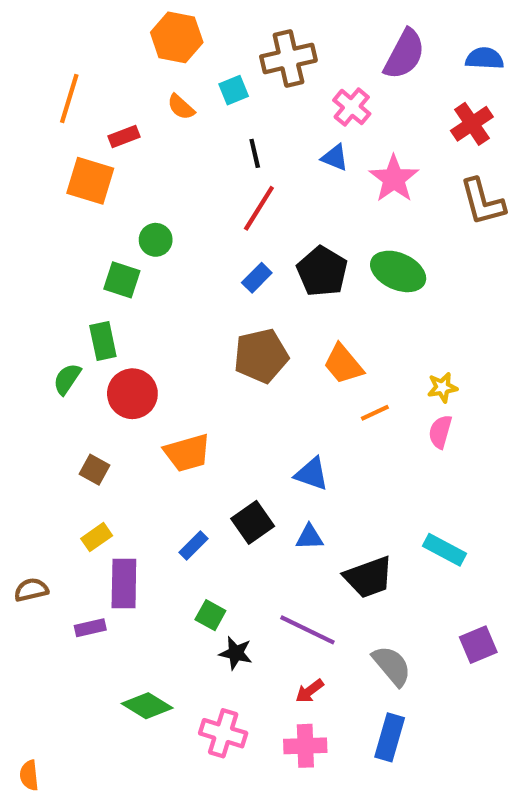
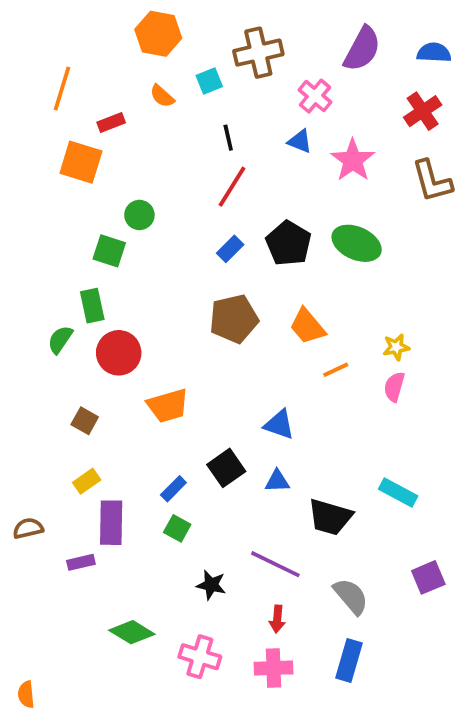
black trapezoid: (369, 577) -> (330, 517), turned 36
green square: (210, 615) -> (177, 528), moved
red arrow: (310, 691) -> (277, 619), turned -48

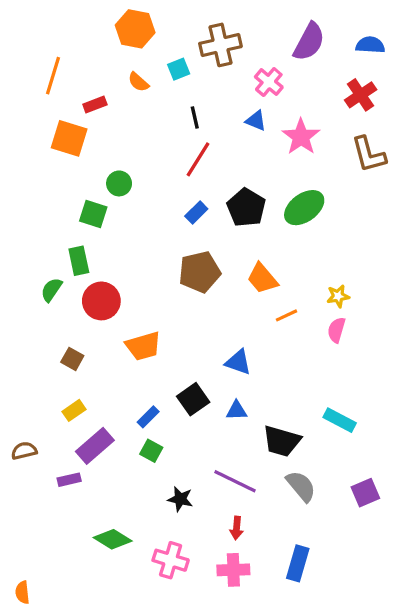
green ellipse: (357, 243) -> (304, 208), turned -60
purple rectangle: (111, 523) -> (95, 446), turned 48
gray semicircle: (351, 596) -> (301, 486), moved

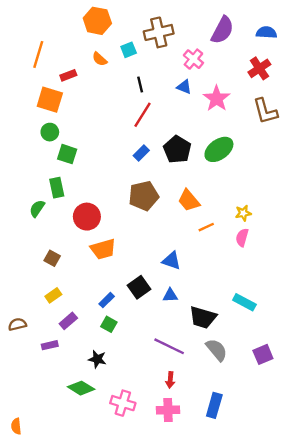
green circle: (119, 183) -> (50, 132), moved
red circle: (101, 301) -> (87, 217), moved
purple rectangle: (95, 446) -> (68, 321), size x0.7
black star: (180, 499) -> (97, 359), moved

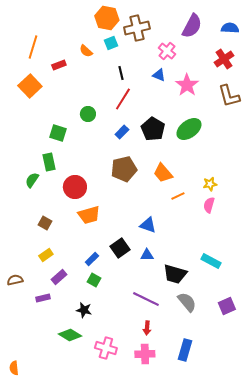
orange hexagon: (97, 21) -> (107, 18), moved
orange square: (50, 100) -> (30, 86), moved, turned 30
green circle: (50, 132) -> (88, 114), moved

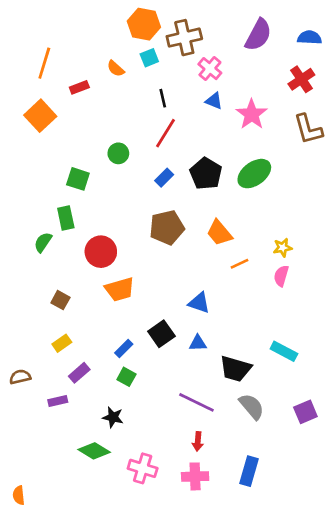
pink cross: (167, 51) -> (210, 69), moved

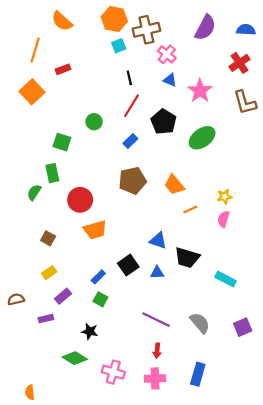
orange semicircle: (116, 69) -> (62, 21), moved, size x1.5
black pentagon: (206, 174) -> (164, 122), moved
black trapezoid: (235, 369) -> (187, 258), moved
orange semicircle: (19, 495) -> (30, 392), moved

